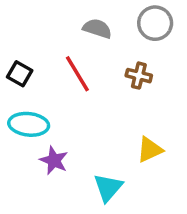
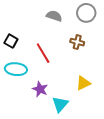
red line: (77, 74) -> (43, 53), moved
purple star: (54, 160) -> (40, 89), moved

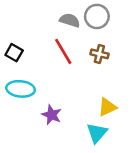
gray circle: (86, 13) -> (97, 16), moved
red line: (43, 53) -> (63, 51), moved
cyan triangle: (60, 104) -> (97, 133), moved

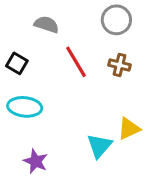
gray semicircle: (70, 20) -> (46, 25), moved
purple star: (52, 115) -> (36, 161), moved
cyan triangle: (97, 133) -> (99, 146), moved

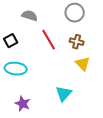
black square: (17, 63) -> (11, 41), turned 32
yellow triangle: (129, 129) -> (83, 64), moved, turned -49

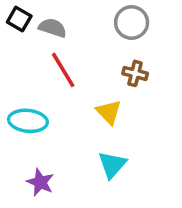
red line: (49, 40) -> (63, 70), moved
black square: (11, 41) -> (19, 19), moved, turned -32
yellow triangle: (83, 64) -> (109, 112), moved

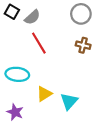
gray semicircle: (53, 28) -> (32, 17), turned 119
yellow triangle: (109, 112) -> (44, 94), moved, turned 42
purple star: (40, 182) -> (15, 112), moved

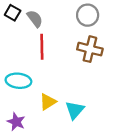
gray semicircle: (32, 17) -> (35, 19), turned -84
red line: (39, 43) -> (42, 47), turned 30
brown cross: (83, 45) -> (90, 49), size x1.5

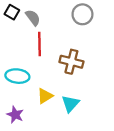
brown cross: (90, 49) -> (71, 62), moved

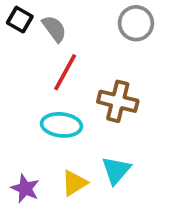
red line: (39, 44) -> (65, 72), turned 30
cyan ellipse: (17, 76) -> (61, 125), moved
yellow triangle: (45, 96) -> (74, 183), moved

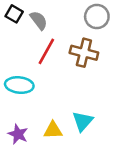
brown cross: (118, 101) -> (84, 53), moved
cyan ellipse: (61, 125) -> (19, 85), moved
yellow triangle: (74, 183) -> (53, 130), turned 30

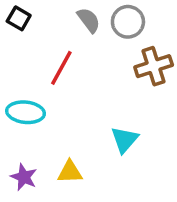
gray semicircle: (39, 20) -> (89, 20), moved
brown cross: (84, 53) -> (154, 66), moved, turned -32
cyan triangle: (83, 121) -> (125, 140), moved

